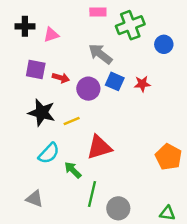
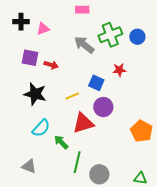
green cross: (130, 25) -> (110, 35), moved
blue square: (115, 81) -> (96, 83), moved
purple circle: (88, 89) -> (103, 107), moved
yellow line: (72, 121) -> (72, 96), moved

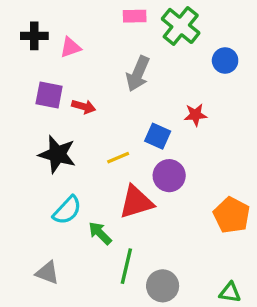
green cross: (110, 35) -> (181, 26), moved, turned -30
gray arrow: (84, 45) -> (138, 74), turned -105

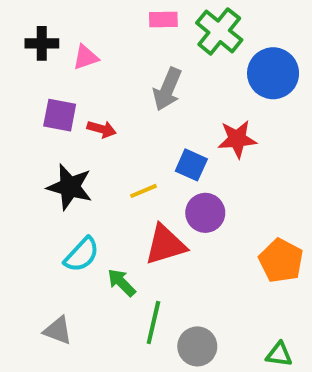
blue circle: (225, 60) -> (273, 73), size x1.6
red star: (195, 115) -> (237, 139), size x1.4

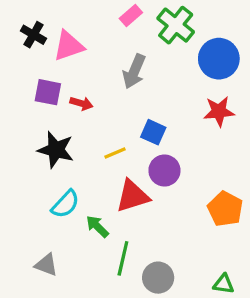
pink rectangle: (163, 19) -> (131, 16), turned -40
black cross: (42, 43) -> (33, 35), turned 30
pink triangle: (86, 57) -> (69, 46), size x1.5
red star: (237, 139) -> (219, 111), moved

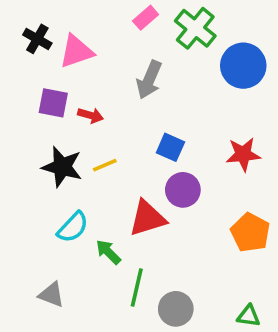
red star: (219, 111) -> (243, 154), moved
yellow line: (115, 153) -> (105, 165), moved

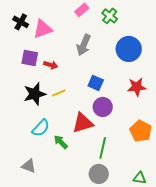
green cross: (195, 28) -> (110, 16), size x0.7
blue circle: (243, 66) -> (129, 49), moved
black star: (62, 167) -> (35, 94), turned -30
green line: (137, 288) -> (103, 148), moved

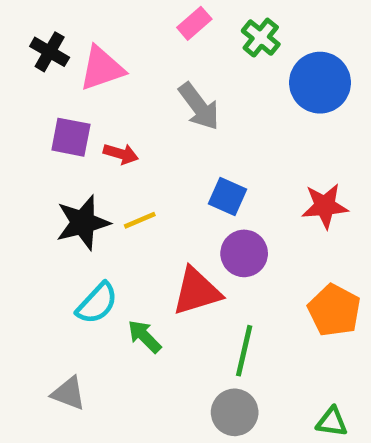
gray arrow: (84, 45) -> (199, 106), turned -60
blue circle: (129, 49) -> (320, 83), moved

